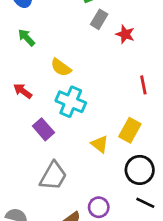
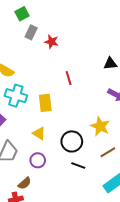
yellow rectangle: (130, 130) -> (45, 103), moved, turned -30
yellow triangle: (100, 144) -> (39, 133), moved
purple circle: (99, 207) -> (38, 160), moved

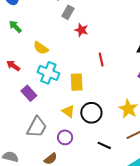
red star: (52, 42) -> (81, 30), moved
black circle: (72, 141) -> (91, 113), moved

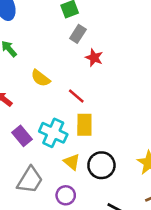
red line: (101, 60) -> (76, 96), moved, turned -40
cyan cross: (48, 73) -> (53, 133), moved

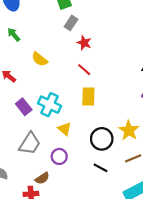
red line: (76, 96) -> (84, 70), moved
yellow rectangle: (84, 125) -> (88, 97), moved
black circle: (101, 165) -> (102, 139), moved

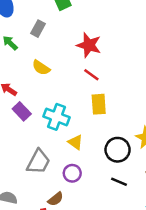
gray rectangle: (71, 23) -> (38, 29), moved
red star: (84, 43) -> (89, 45), size x1.5
purple rectangle: (24, 107) -> (22, 111), moved

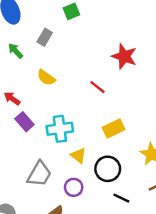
red star: (89, 45) -> (124, 56), moved
yellow rectangle: (99, 104) -> (114, 128), moved, turned 66
cyan cross: (56, 117) -> (60, 129), turned -30
black circle: (118, 150) -> (108, 169), moved

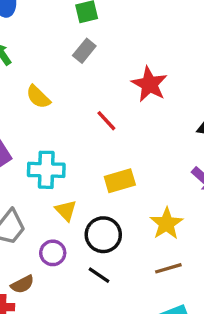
gray rectangle: (45, 37) -> (84, 51), moved
black line: (121, 198) -> (99, 275), moved

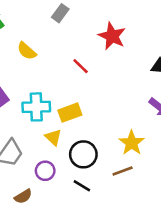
yellow rectangle: (120, 181) -> (70, 113), moved
brown line: (168, 268) -> (123, 171), moved

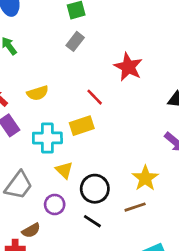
yellow semicircle: (27, 51) -> (38, 93), moved, turned -60
yellow rectangle: (70, 113) -> (82, 126), moved

